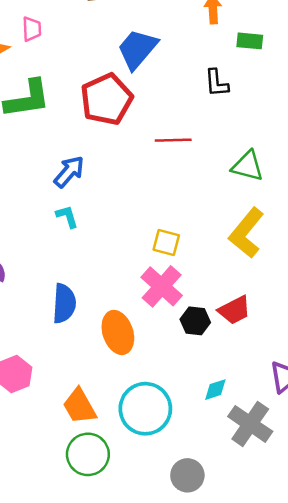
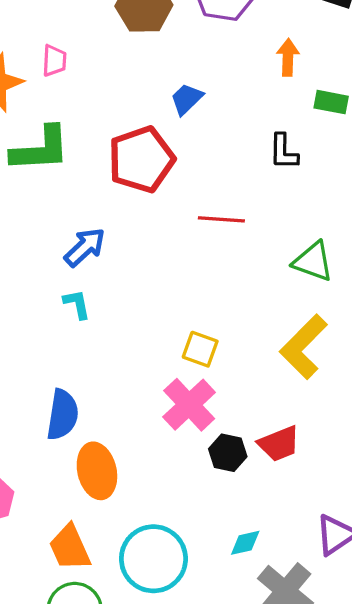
blue trapezoid: (137, 49) -> (187, 99), size x0.6
orange ellipse: (118, 332) -> (97, 471), moved

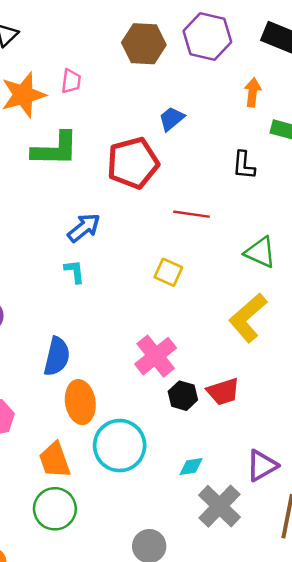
yellow square: (200, 349) -> (168, 272), moved
cyan circle: (153, 559) -> (120, 446), moved

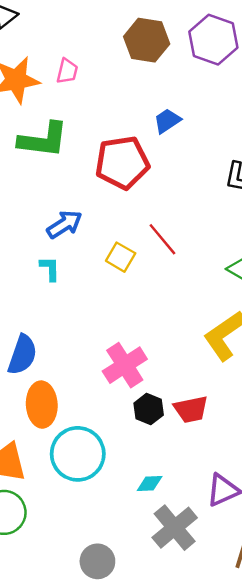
red line: (192, 214) -> (162, 239), moved, turned 36
yellow square: (168, 272) -> (121, 257), moved

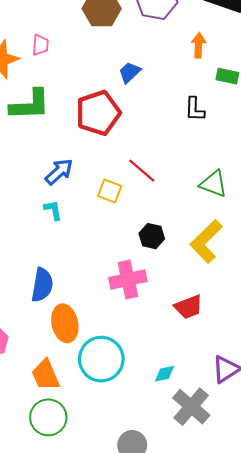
pink cross: (125, 365) -> (128, 279), turned 30
black hexagon: (149, 409) -> (152, 236), moved

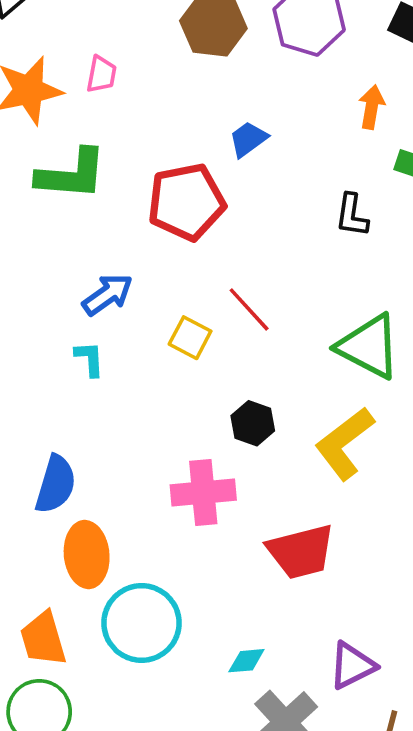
green triangle: (213, 184) -> (369, 347), size x1.4
red trapezoid: (188, 307) -> (301, 552), size x1.4

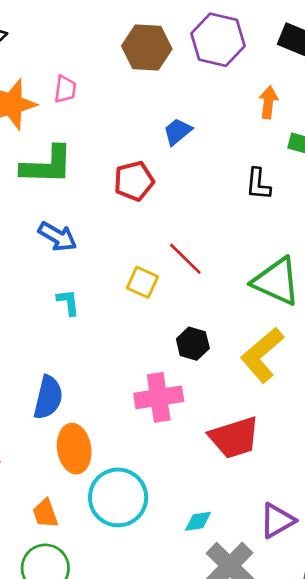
red pentagon: (186, 202) -> (134, 181), size x0.7
blue arrow: (108, 294) -> (57, 237), moved, turned 69
orange trapezoid: (43, 639) -> (45, 513), size x0.7

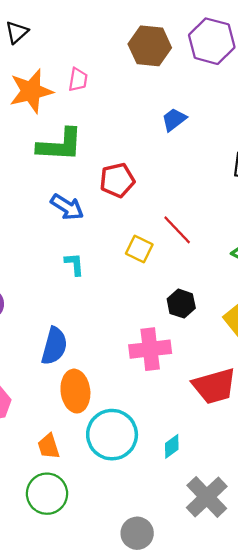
red pentagon: (134, 181) -> (117, 180), moved
cyan diamond: (198, 521) -> (172, 446), moved, turned -30

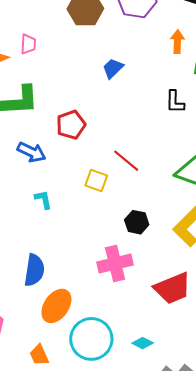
orange ellipse: (75, 391) -> (56, 306), turned 48
cyan diamond: (172, 446) -> (143, 343), turned 70

